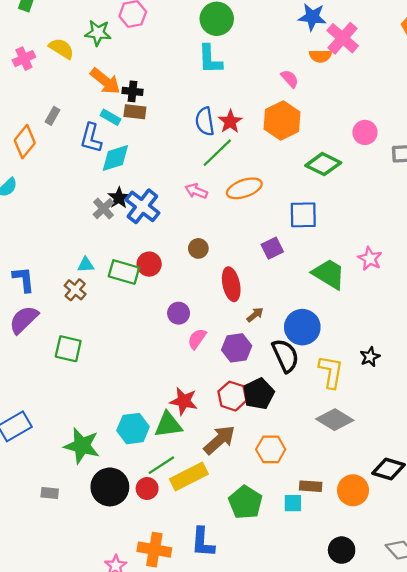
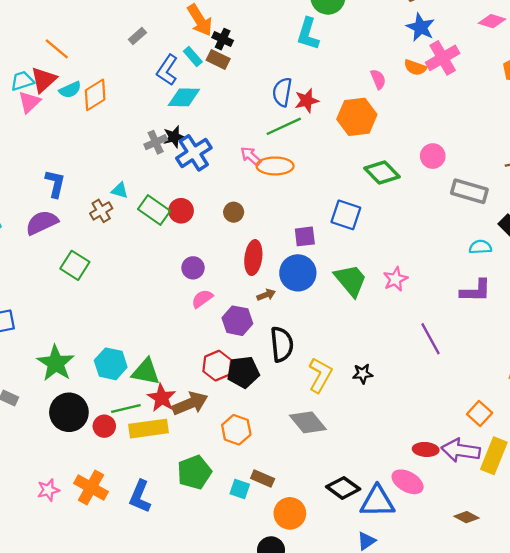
orange diamond: (25, 142) -> (95, 95), moved
orange ellipse: (244, 188) -> (275, 166), moved
blue circle: (302, 327) -> (298, 273), moved
red star: (184, 401) -> (162, 398), moved
orange circle: (353, 490) -> (290, 513), moved

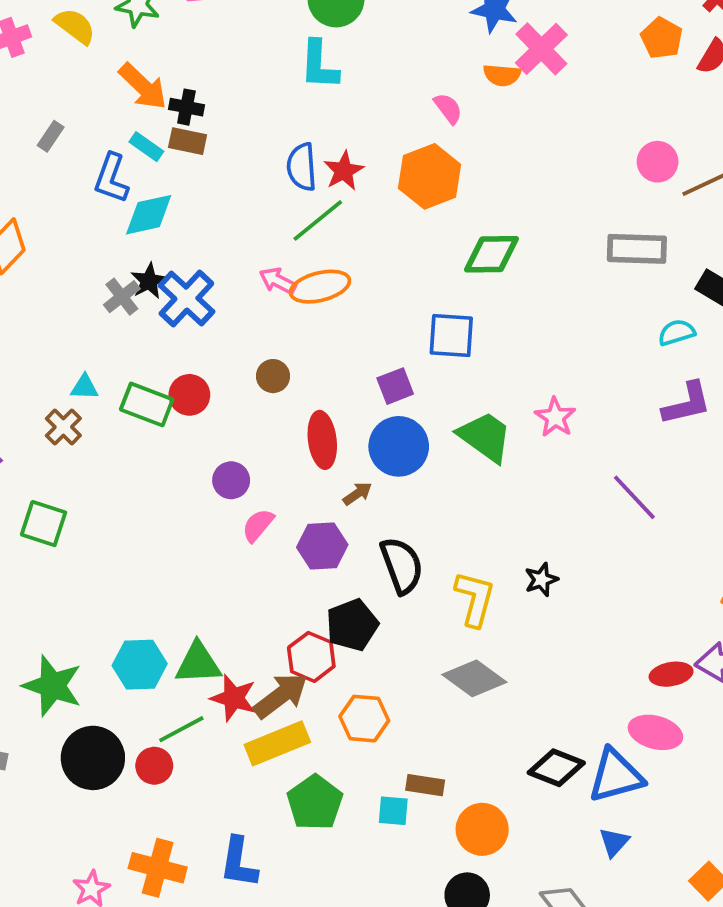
pink circle: (433, 156) -> (658, 162), moved
green diamond: (382, 173) -> (491, 254), turned -32
red hexagon: (217, 366) -> (311, 657), moved
yellow rectangle: (148, 429) -> (277, 743), moved

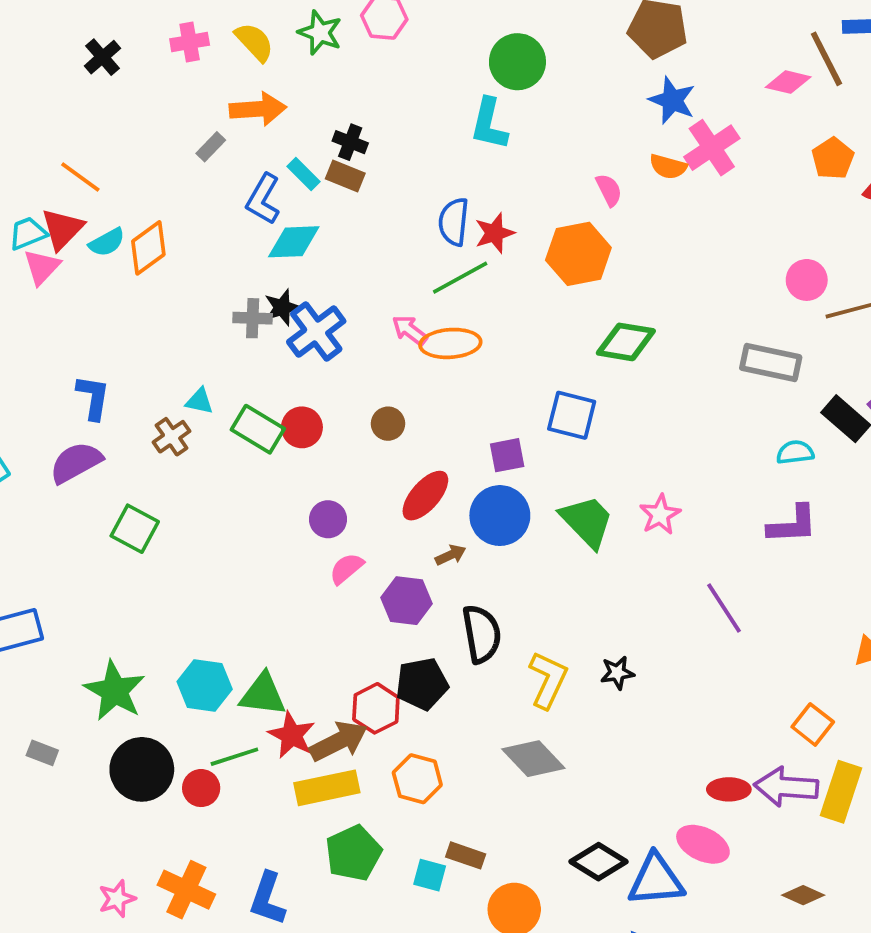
orange arrow: (143, 86) -> (258, 109), moved, turned -58
gray cross: (122, 297) -> (253, 318), turned 30
red ellipse: (322, 440) -> (425, 496), turned 38

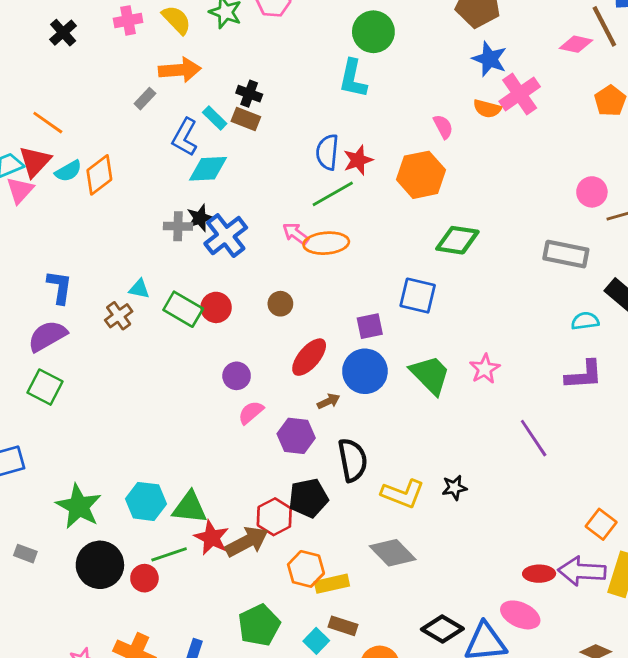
green square: (135, 529) -> (45, 387), moved
yellow L-shape: (548, 680) -> (403, 494), turned 87
yellow rectangle: (327, 788) -> (332, 584), moved, size x0.7
cyan square: (430, 875) -> (316, 641), turned 30

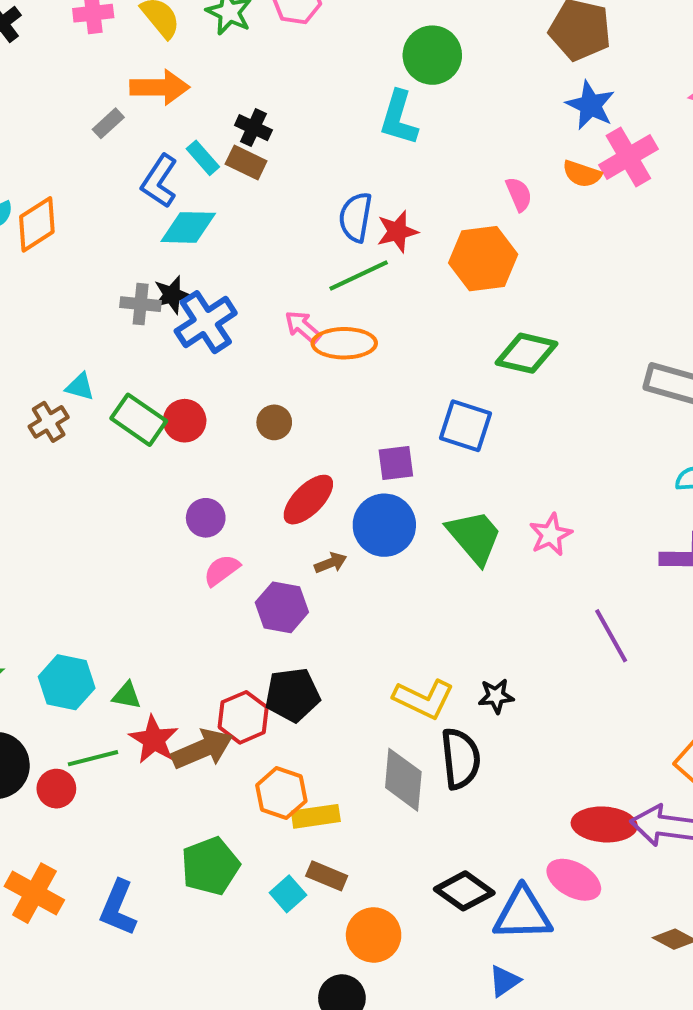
black semicircle: (353, 460) -> (460, 759), moved
green triangle: (190, 508) -> (127, 695), size x0.6
gray diamond: (393, 553) -> (403, 780), turned 45
red ellipse: (539, 574) -> (604, 824), size x1.4

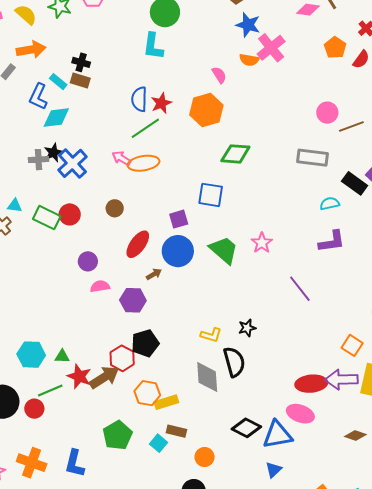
pink semicircle: (222, 570) -> (100, 286), turned 36
yellow L-shape: (424, 699) -> (211, 335), size x0.7
orange circle: (374, 935) -> (205, 457), size x0.7

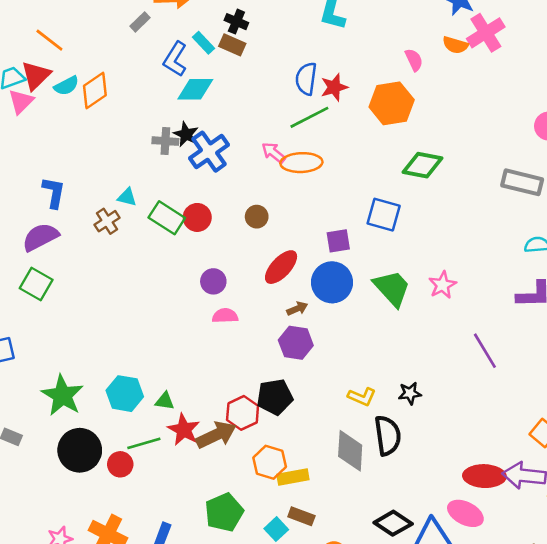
black star: (53, 153) -> (186, 134), turned -30
purple hexagon: (133, 300) -> (296, 343), moved

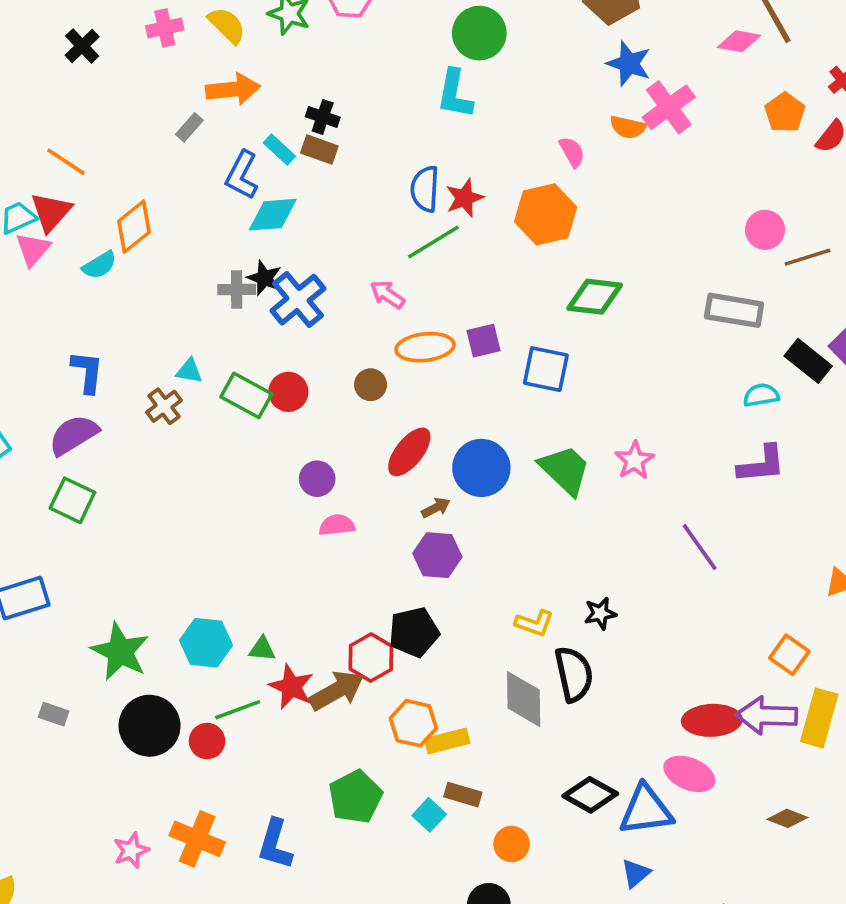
cyan semicircle: (66, 86) -> (99, 265), moved
orange ellipse: (301, 163) -> (425, 347), moved
purple square: (338, 241) -> (483, 341), moved

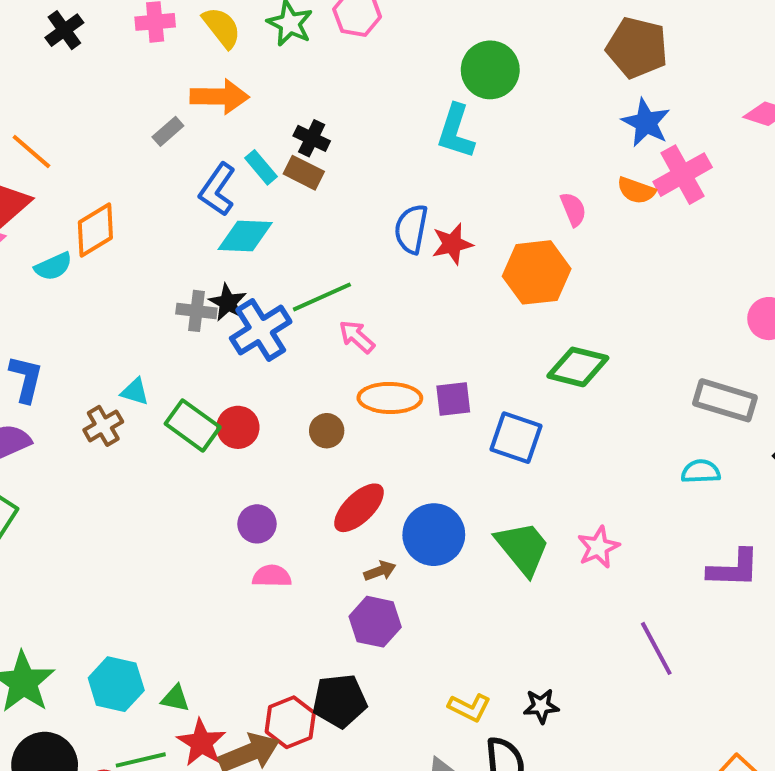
green line: (433, 242) -> (322, 297), moved
cyan semicircle: (761, 395) -> (701, 472), moved

